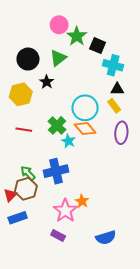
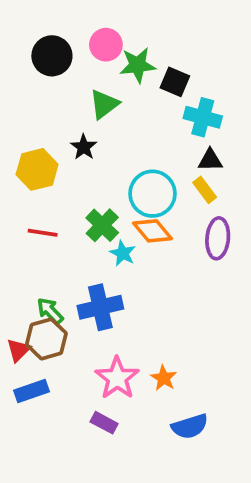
green star: (77, 36) -> (138, 65), turned 30
black circle: (28, 59) -> (52, 56), moved
orange star: (82, 201) -> (164, 378), moved

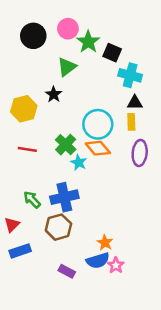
green star: (138, 65) -> (88, 42), turned -30
yellow rectangle: (205, 190) -> (131, 122), turned 35
brown hexagon: (46, 339) -> (58, 227), moved
pink star: (117, 378) -> (116, 265), moved, size x0.6
blue semicircle: (190, 426) -> (98, 261), moved

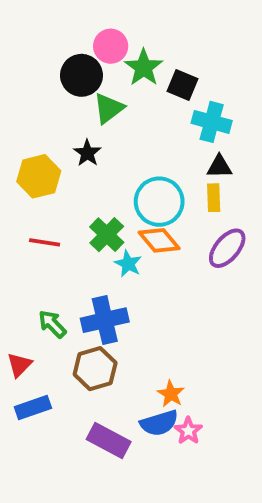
black circle: (33, 36) -> (81, 75), moved
purple ellipse: (140, 153) -> (227, 248), turned 35
purple rectangle: (67, 271) -> (109, 441), size x1.5

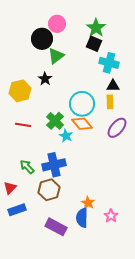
green star: (144, 68) -> (96, 28), moved
blue semicircle: (159, 423) -> (82, 218), turned 108
pink star: (188, 431) -> (111, 216), moved

